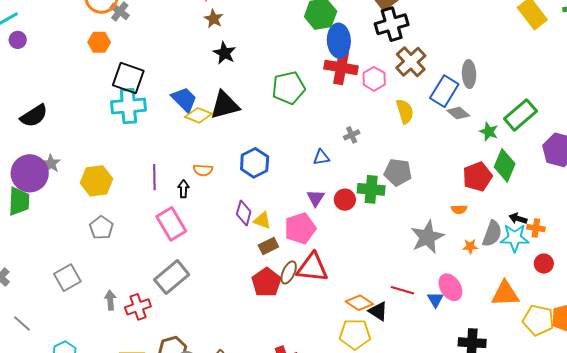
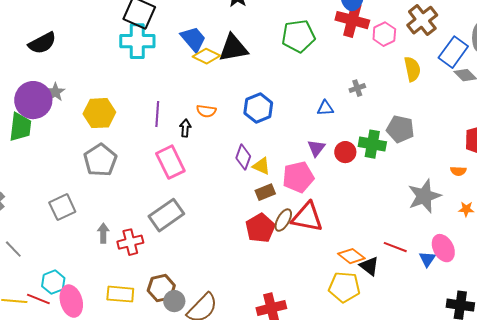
gray pentagon: (101, 228) -> (100, 160), size x1.4

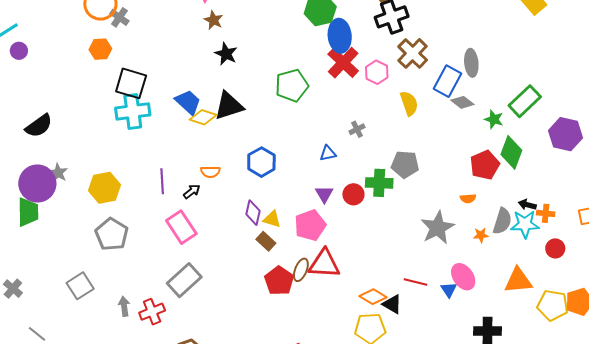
red cross: (352, 20) -> (343, 63), turned 36
black arrow: (185, 128) -> (192, 191), turned 54
brown rectangle: (265, 192) -> (266, 241), moved, turned 72

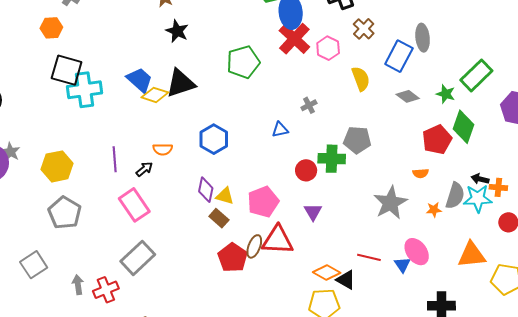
brown cross: (413, 53) -> (364, 29), size x0.7
black square: (131, 83) -> (67, 70), moved
gray diamond: (462, 102) -> (408, 96), moved
purple triangle: (324, 194) -> (313, 212), moved

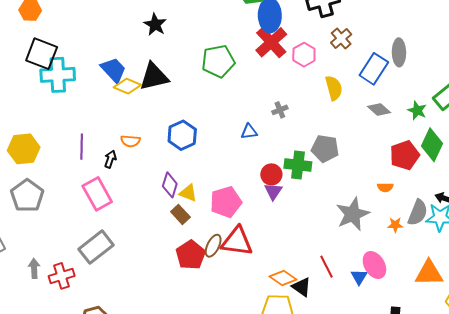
black arrow: (144, 169) -> (110, 159), turned -36
purple triangle: (313, 212) -> (273, 191), moved
red line: (369, 257) -> (326, 267), turned 45

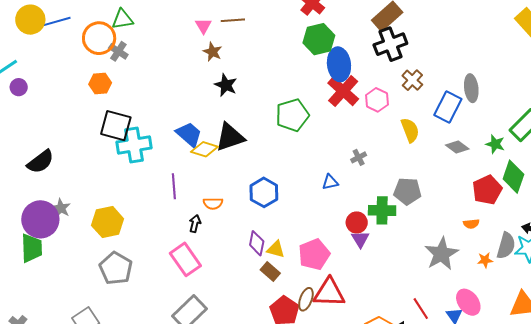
purple line: (82, 147) -> (174, 186), moved

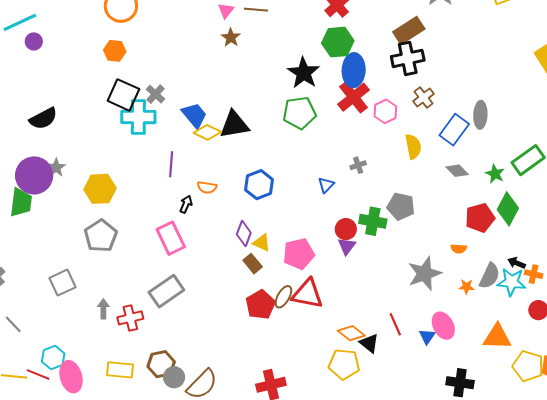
gray cross: (118, 51) -> (155, 94), moved
black star: (226, 85) -> (304, 73), moved, size x1.4
blue triangle: (330, 182) -> (326, 185), turned -42

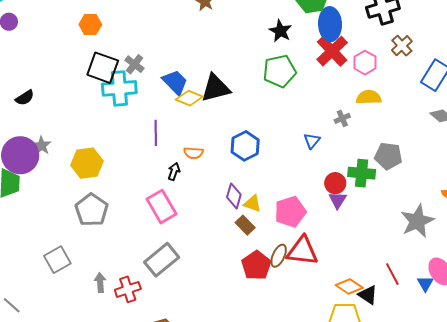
black star: (304, 73) -> (280, 31), size x0.7
black semicircle: (43, 119) -> (25, 98), size x0.7
yellow semicircle: (413, 146) -> (369, 97), moved, turned -75

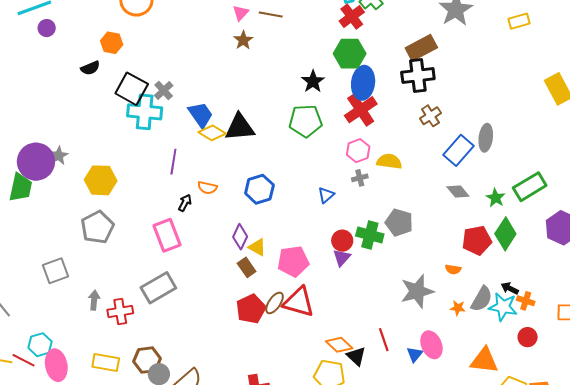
orange hexagon: (90, 24) -> (112, 43), moved
pink hexagon: (365, 63) -> (358, 151), moved
black semicircle: (25, 98) -> (90, 68), moved

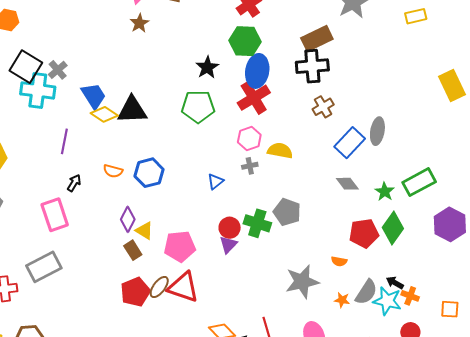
orange semicircle: (207, 188) -> (113, 171), moved

